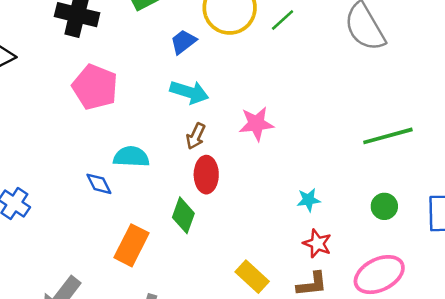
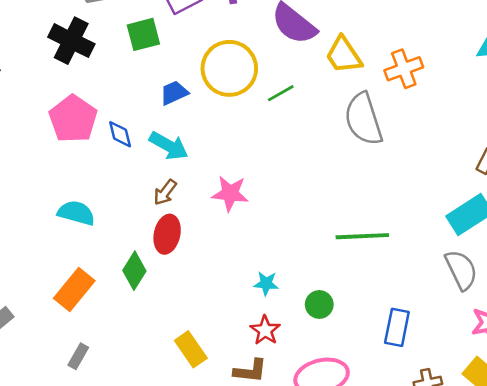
cyan semicircle: (131, 157) -> (76, 213), moved
blue diamond: (99, 184) -> (120, 134), moved
green circle: (384, 206) -> (319, 304), moved

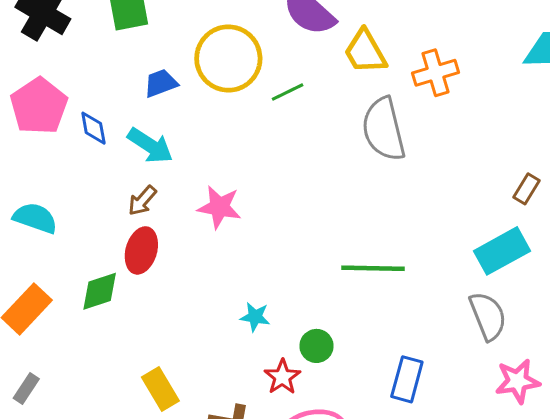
green diamond: (134, 271) -> (100, 291), turned 36
red star: (265, 330) -> (282, 377), moved

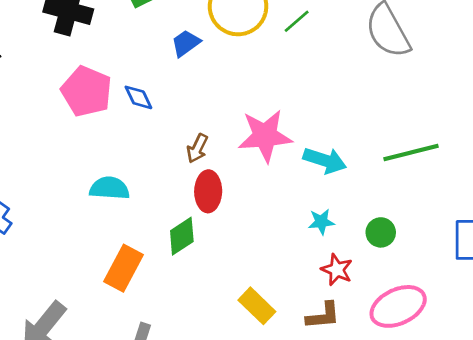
cyan arrow: (150, 146) -> (325, 160), moved
pink star: (219, 207) -> (265, 136), size x1.4
red star: (282, 377) -> (337, 270), moved

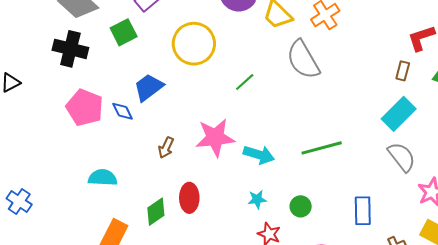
green line: (297, 21) -> (245, 82), moved
blue trapezoid: (186, 43) -> (149, 87), moved, size x1.4
red ellipse: (208, 191) -> (189, 198), moved

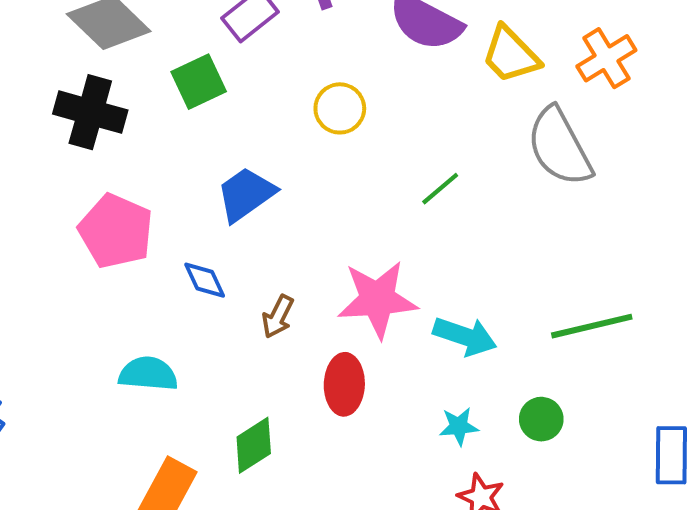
yellow circle: (194, 44) -> (340, 108), size x0.6
blue diamond: (123, 111) -> (205, 280), moved
red ellipse: (189, 198) -> (344, 384), moved
green circle: (301, 206) -> (541, 419), moved

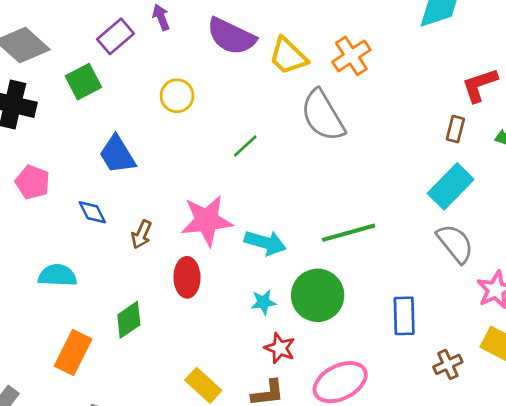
blue trapezoid: (246, 194) -> (117, 155), turned -84
pink pentagon: (116, 231) -> (33, 182), size x0.7
green circle: (541, 419) -> (318, 295), size x1.8

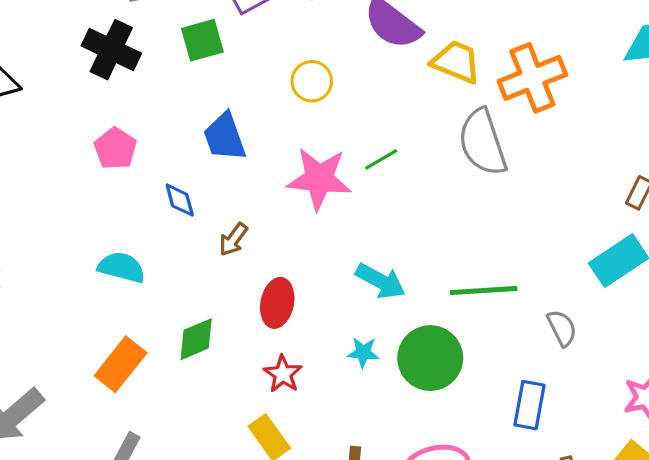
yellow trapezoid: (288, 56) -> (456, 62), turned 147
orange cross: (351, 56) -> (532, 78), size x1.4
pink star: (207, 221) -> (319, 179), moved
gray semicircle: (455, 244) -> (562, 328), moved, size x0.7
red star: (280, 348) -> (283, 374), moved

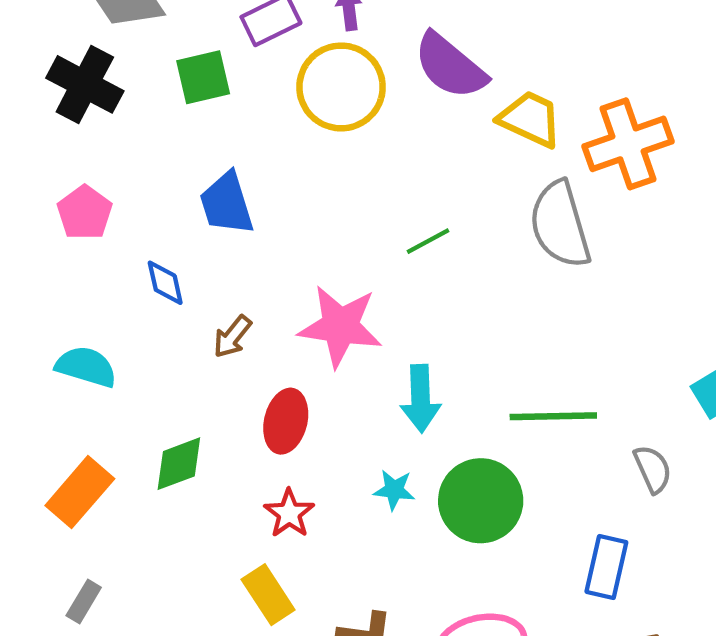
yellow circle: (312, 81) -> (341, 87), moved, size x1.6
pink star: (319, 179) -> (340, 326), moved
cyan arrow: (381, 281) -> (421, 398), turned 57

